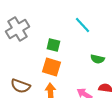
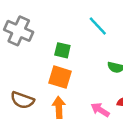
gray cross: (17, 29) -> (19, 31), turned -35

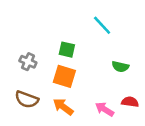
gray cross: (19, 31) -> (28, 62), moved, size x0.6
orange arrow: (59, 107) -> (63, 107), turned -50

